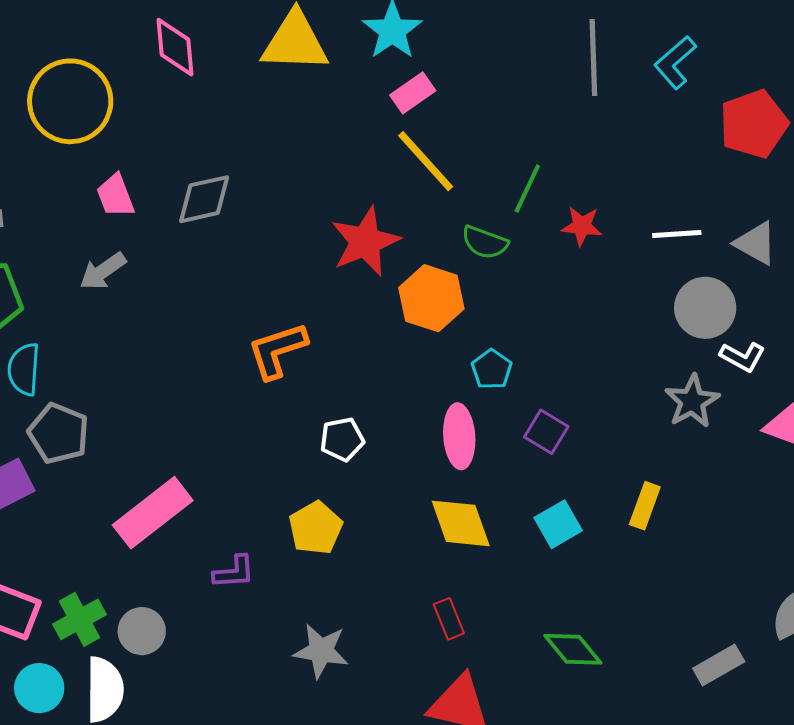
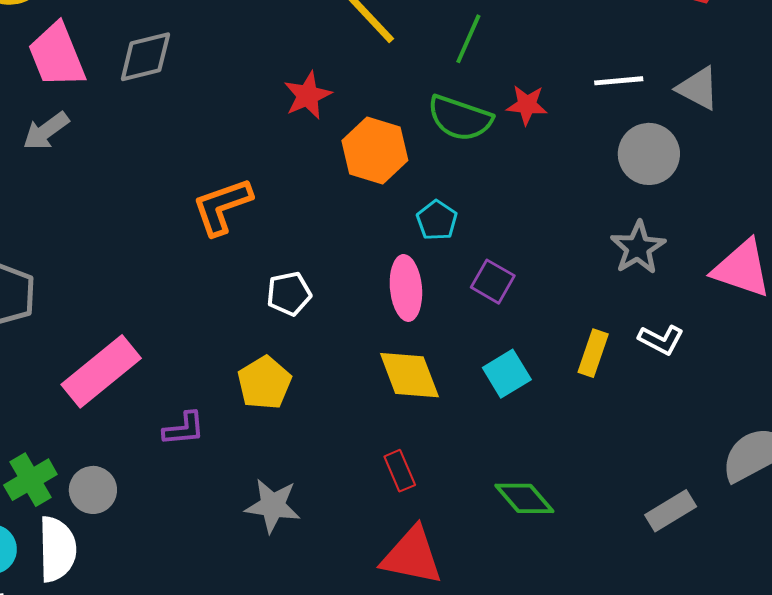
pink trapezoid: (115, 196) -> (57, 55), size x1.5
red star: (582, 226) -> (527, 105), moved
red star: (365, 242) -> (308, 95), size x0.7
green semicircle: (485, 242) -> (460, 118), moved, size x1.4
white L-shape: (742, 357) -> (661, 340), moved

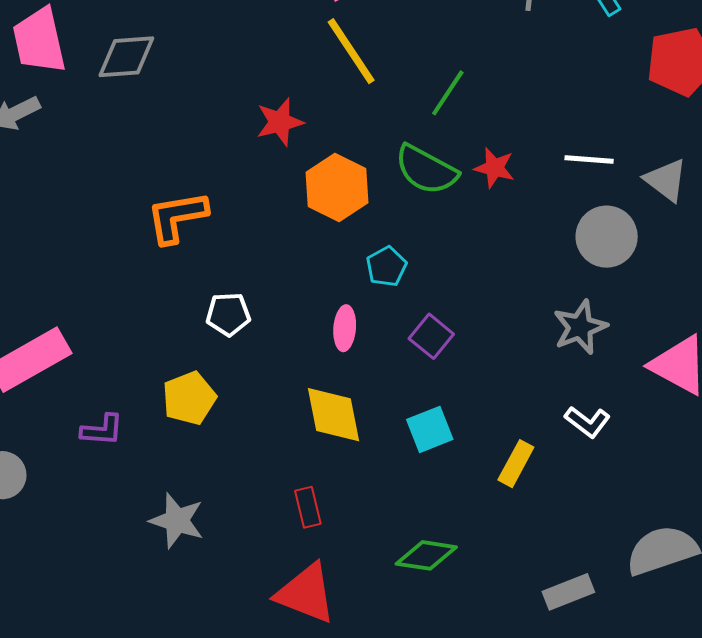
pink ellipse: (406, 288) -> (345, 328), size x0.7
yellow rectangle: (593, 353) -> (516, 464), moved
green diamond: (524, 498) -> (426, 555), turned -50

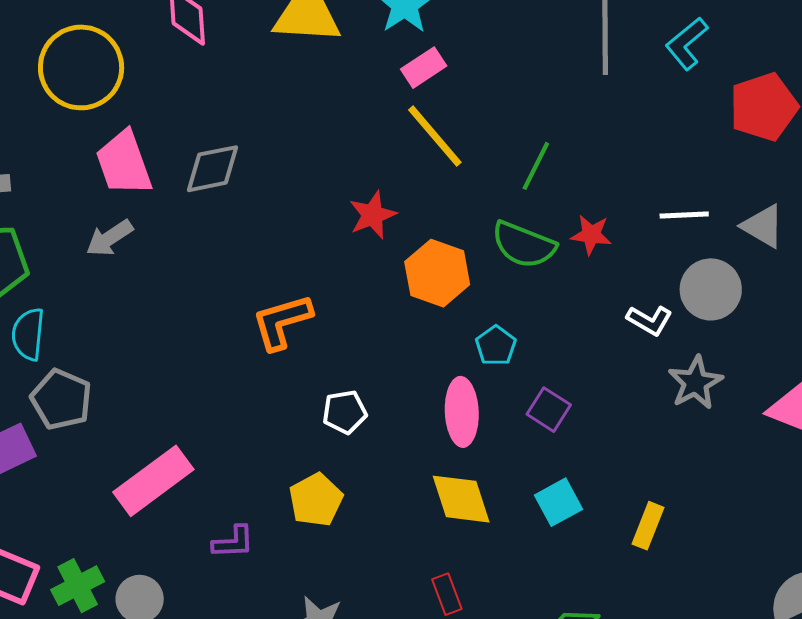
pink ellipse: (345, 328) -> (462, 412), size x1.5
white L-shape: (588, 422) -> (650, 320), moved

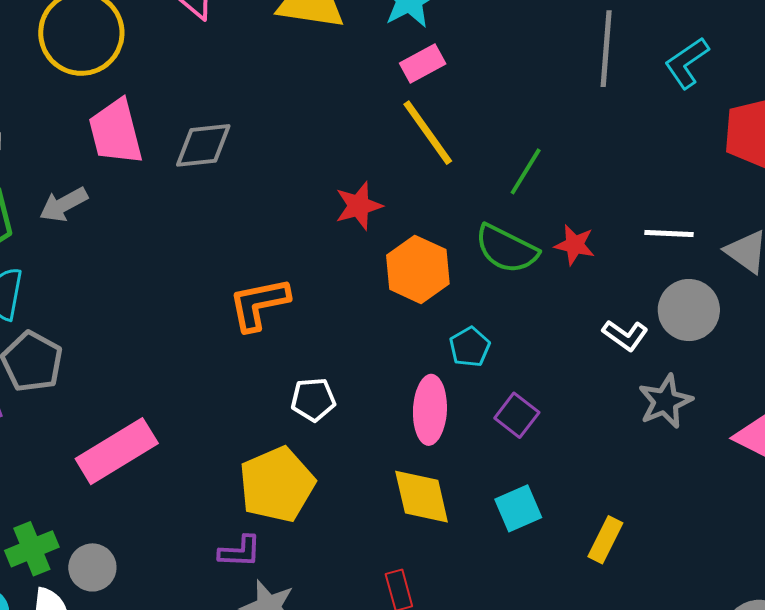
gray arrow: (109, 238) -> (64, 205), moved
yellow pentagon: (316, 500) -> (277, 485), size x1.4
purple L-shape: (233, 542) -> (240, 552), moved

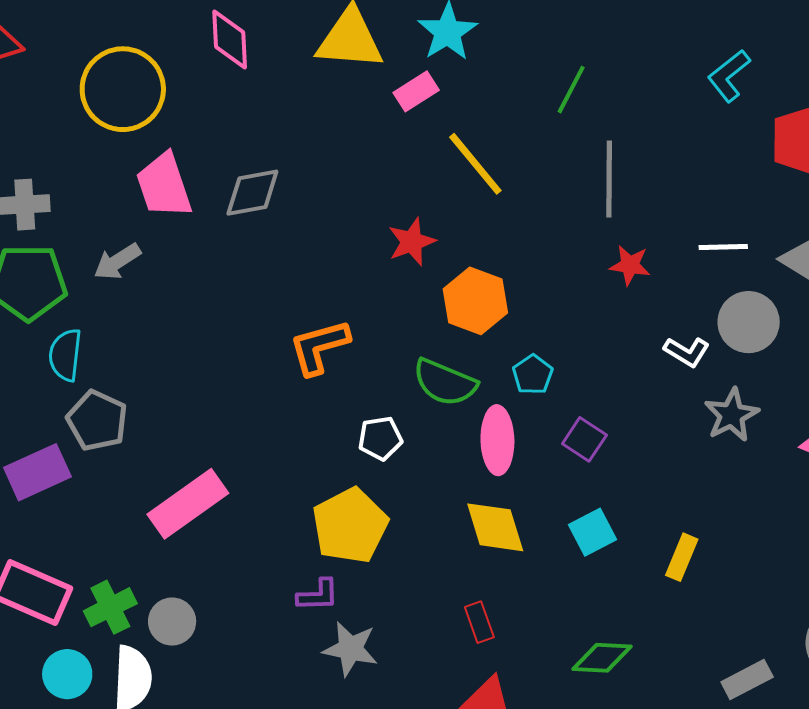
gray line: (606, 49) -> (609, 179), moved
pink rectangle: (423, 63) -> (416, 91), moved
green line: (526, 171) -> (571, 90), moved
green semicircle: (506, 249) -> (445, 382), moved

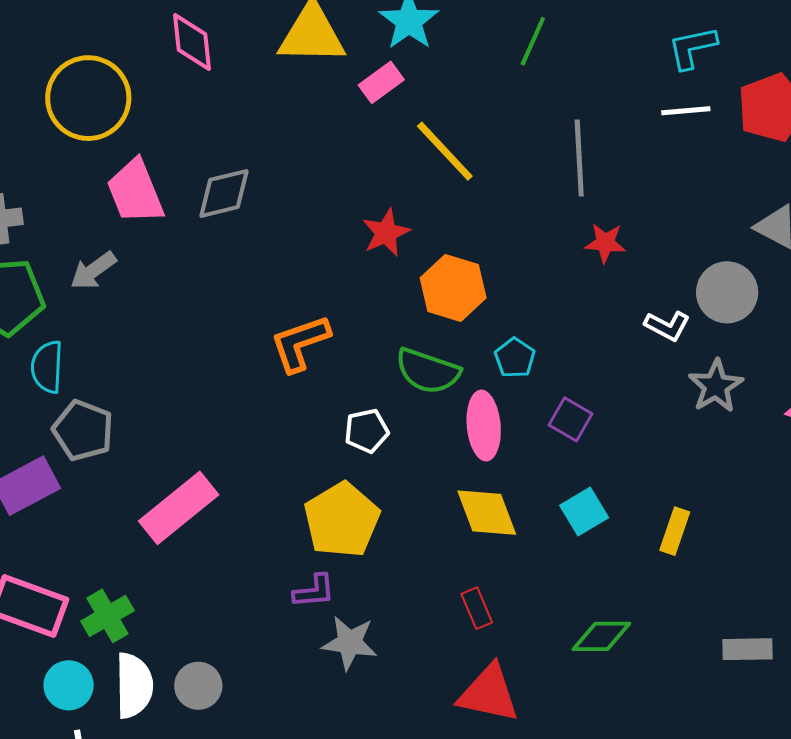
cyan L-shape: (729, 76) -> (692, 48), turned 30
green line: (571, 90) -> (533, 41), moved
white line: (723, 247) -> (686, 111), moved
gray circle: (172, 622) -> (198, 686), moved
gray rectangle: (747, 679) -> (747, 649), turned 30

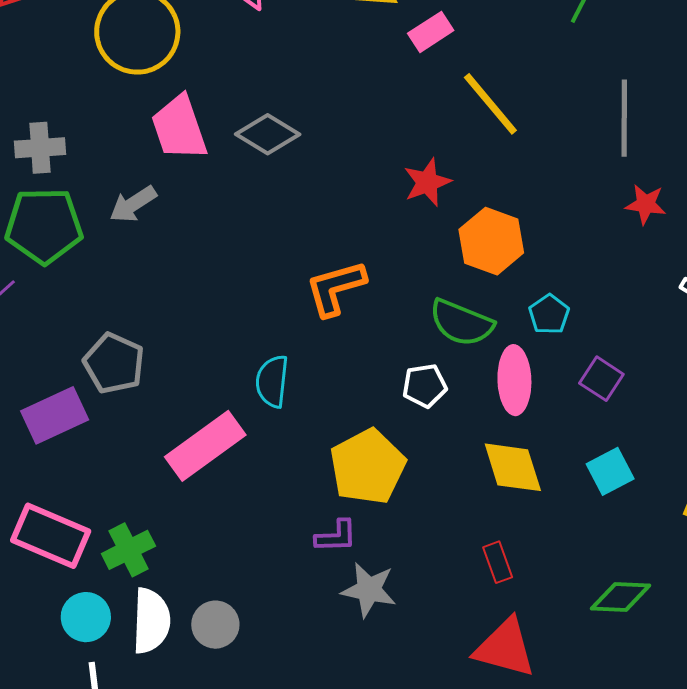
gray diamond: (224, 193) -> (268, 134), turned 42
cyan semicircle: (47, 367) -> (272, 381), moved
white pentagon: (367, 431) -> (425, 386), moved

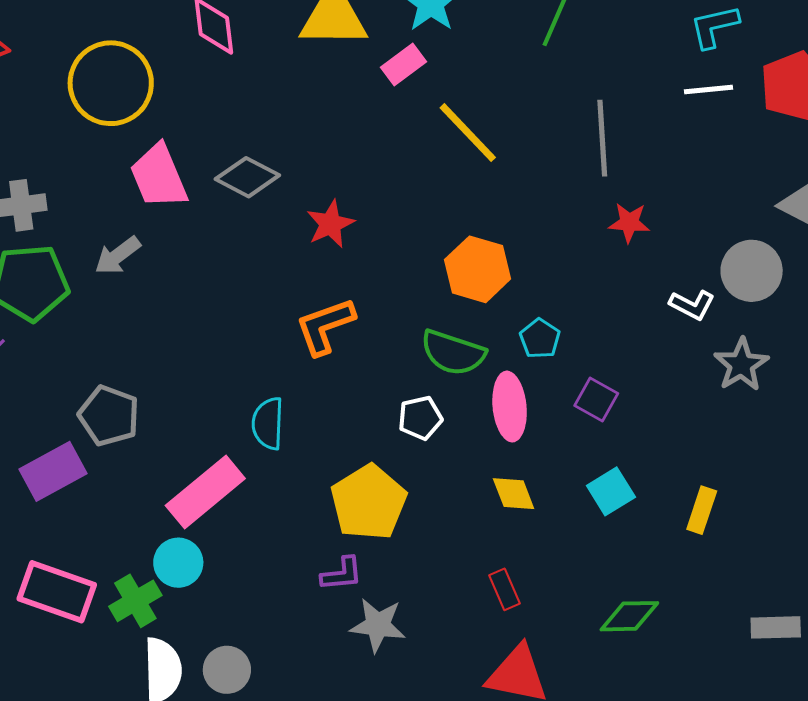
red star: (427, 182) -> (330, 224), moved
yellow diamond: (513, 467) -> (514, 494), size x0.7
cyan circle: (86, 617) -> (178, 563), moved

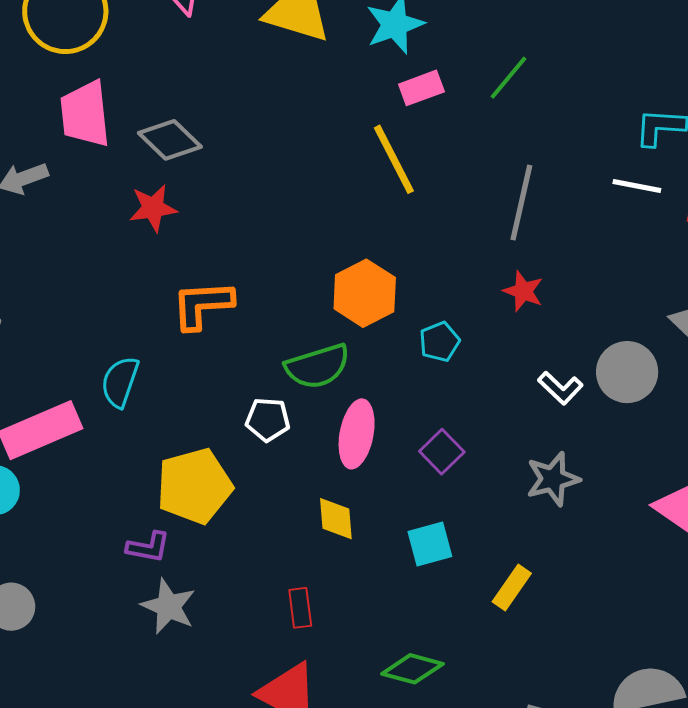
pink rectangle: (404, 64) -> (421, 88), moved
red star: (330, 224) -> (153, 208), moved
cyan pentagon: (540, 339) -> (439, 342), moved
green semicircle: (453, 353) -> (318, 366), turned -52
gray star: (741, 365) -> (553, 479), moved

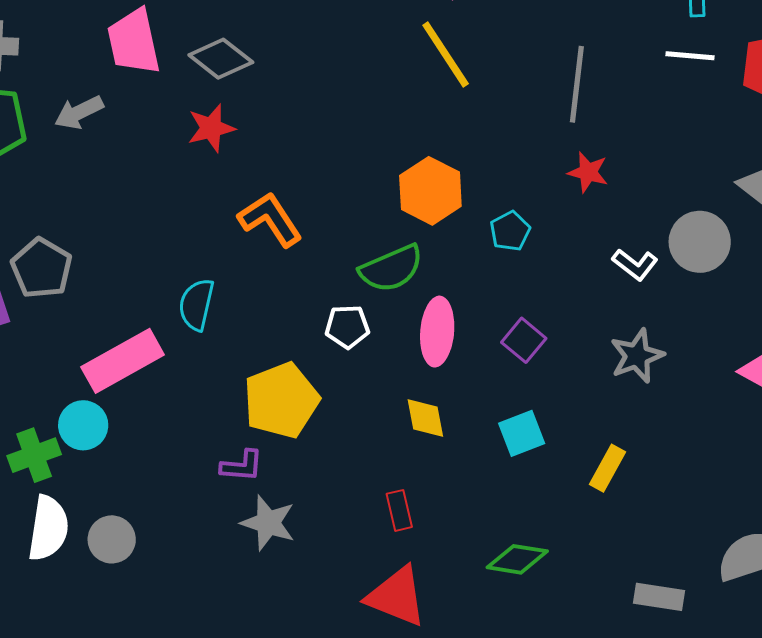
orange L-shape: (202, 305) -> (270, 219), turned 66

